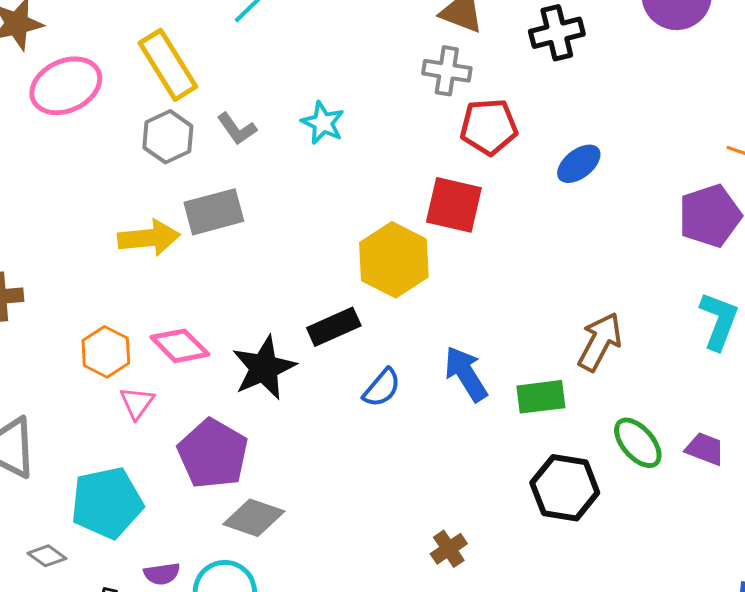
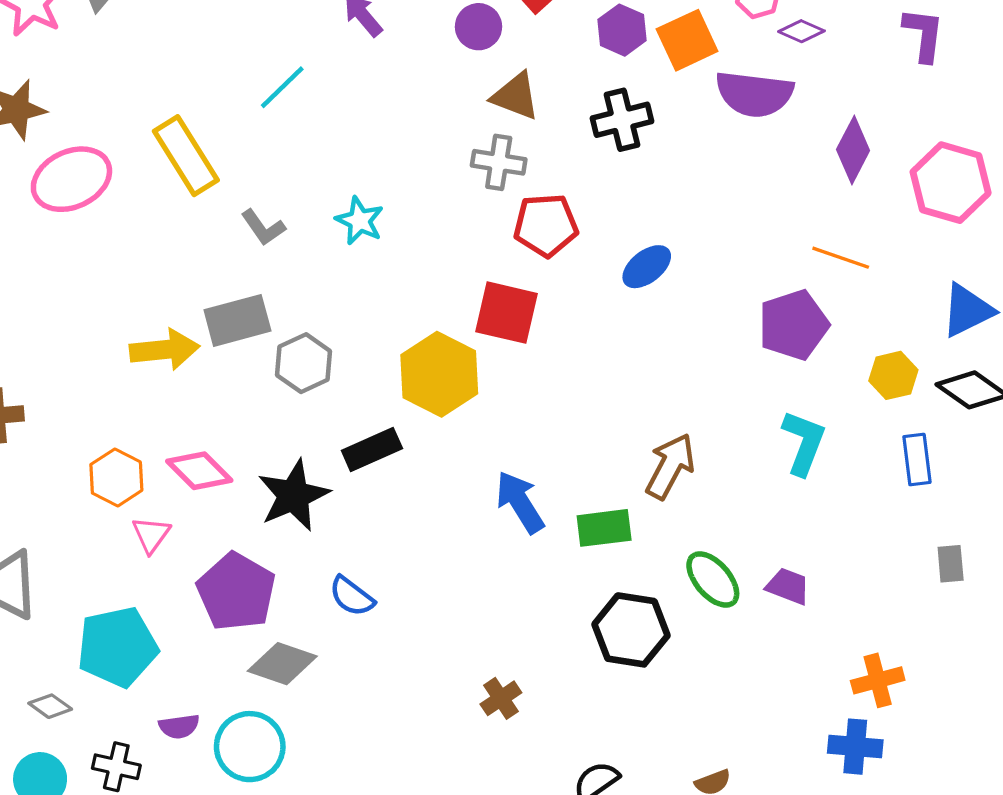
gray hexagon: (168, 137) -> (304, 363), moved
blue semicircle: (382, 388) -> (352, 596), moved, turned 87

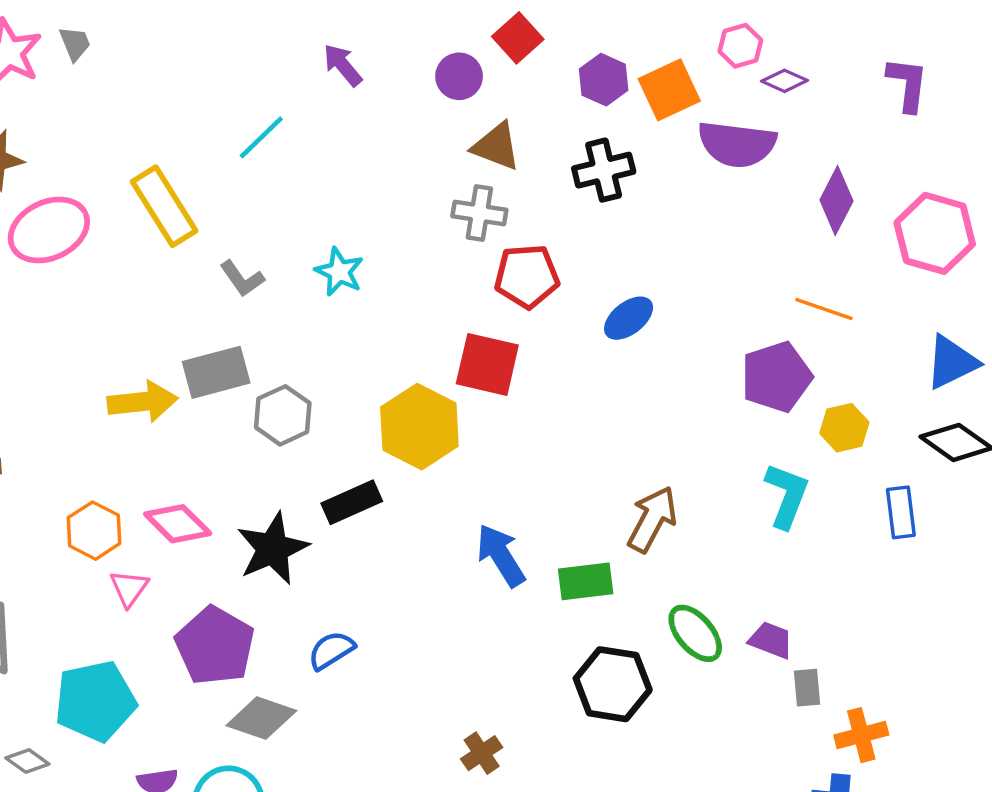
yellow hexagon: (893, 375) -> (844, 428), moved
gray rectangle: (951, 564) -> (807, 688), moved
blue semicircle: (352, 596) -> (331, 650), turned 111

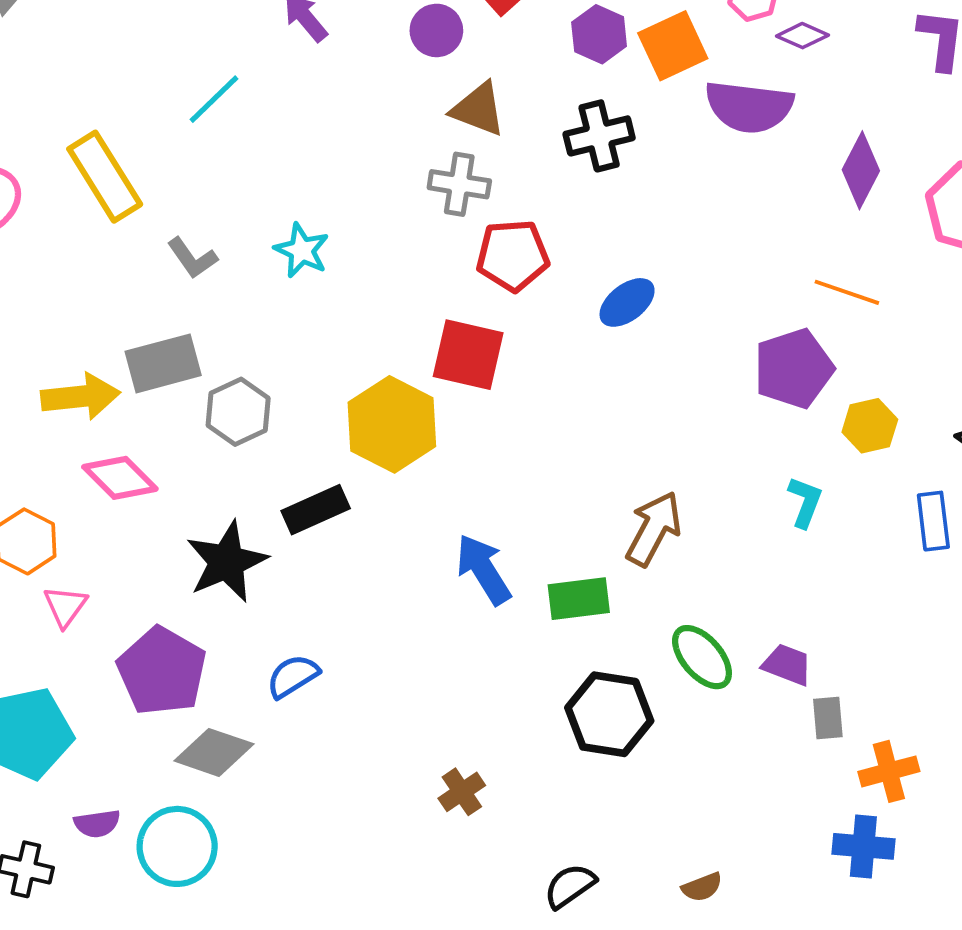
cyan L-shape: (787, 495) -> (805, 502), size x0.7
pink diamond: (178, 524) -> (120, 478), moved

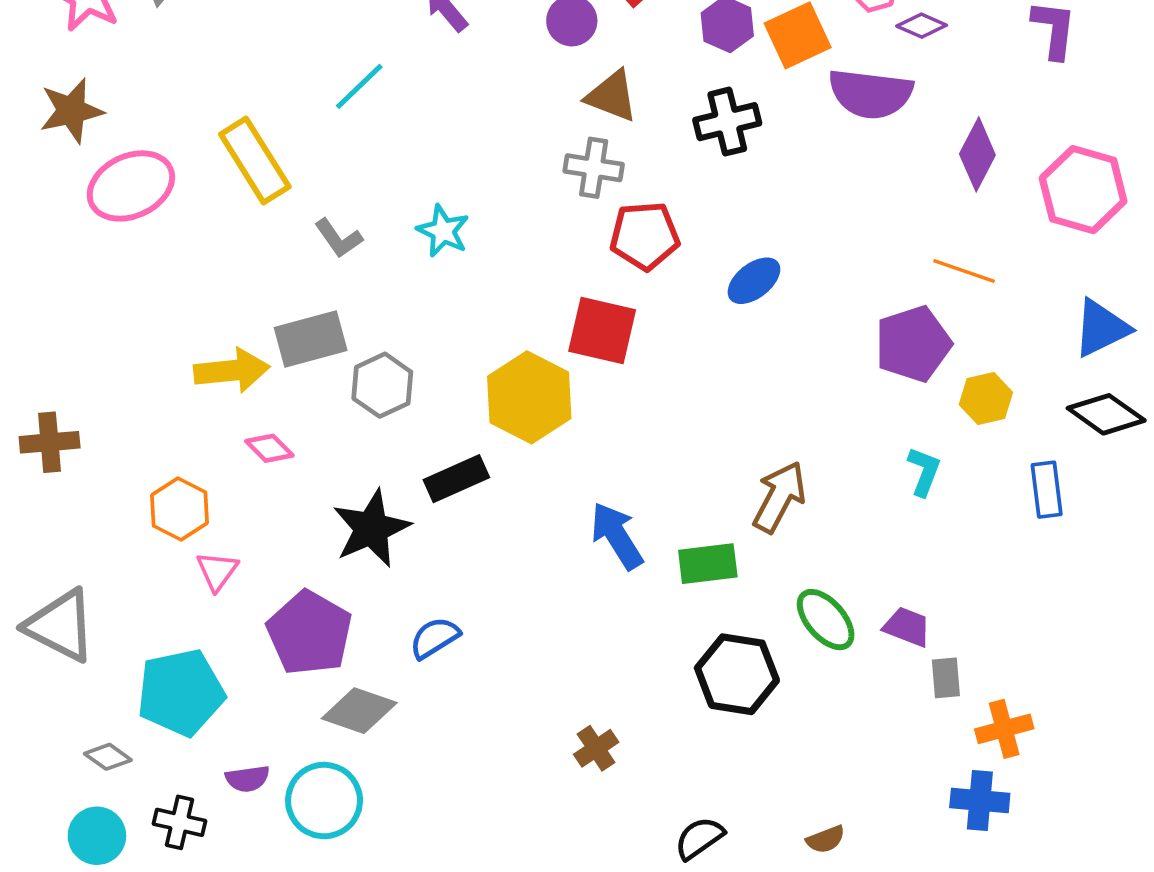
pink diamond: (120, 478) -> (269, 448), size x0.7

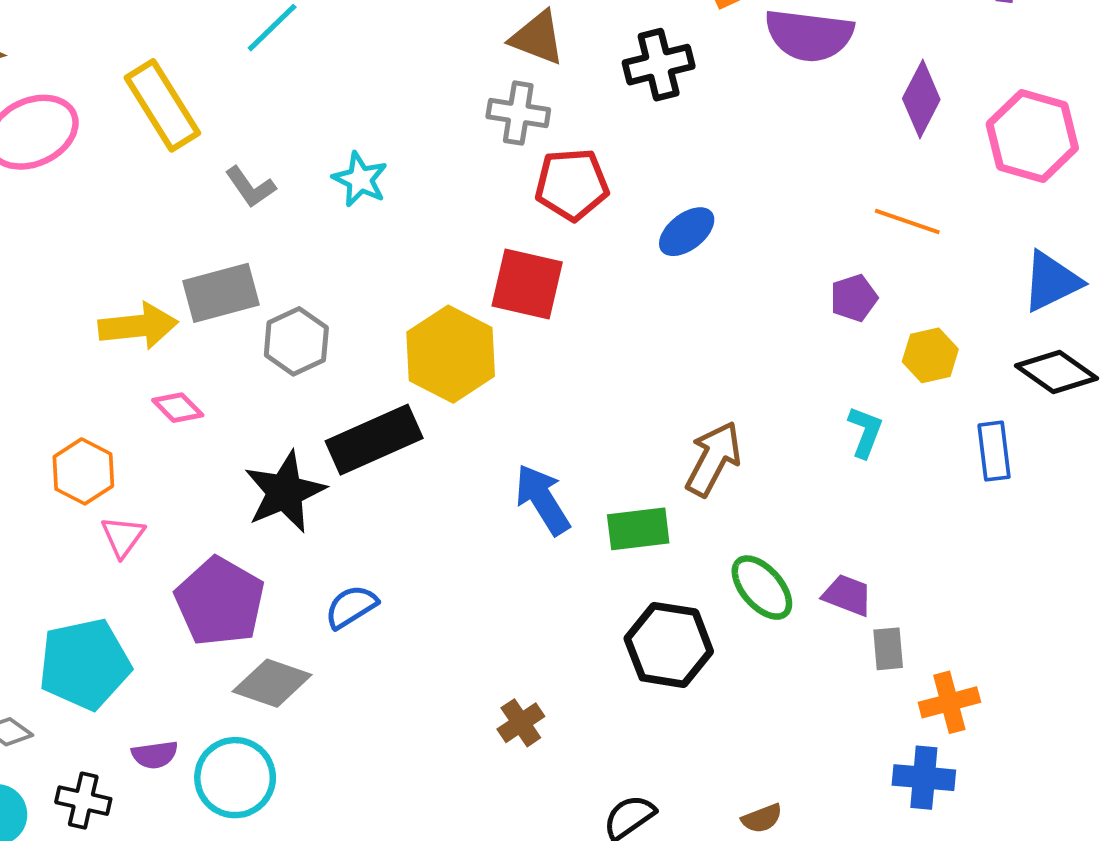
purple pentagon: (913, 344) -> (854, 298), size x0.6
black rectangle: (456, 479) -> (374, 440), size x1.4

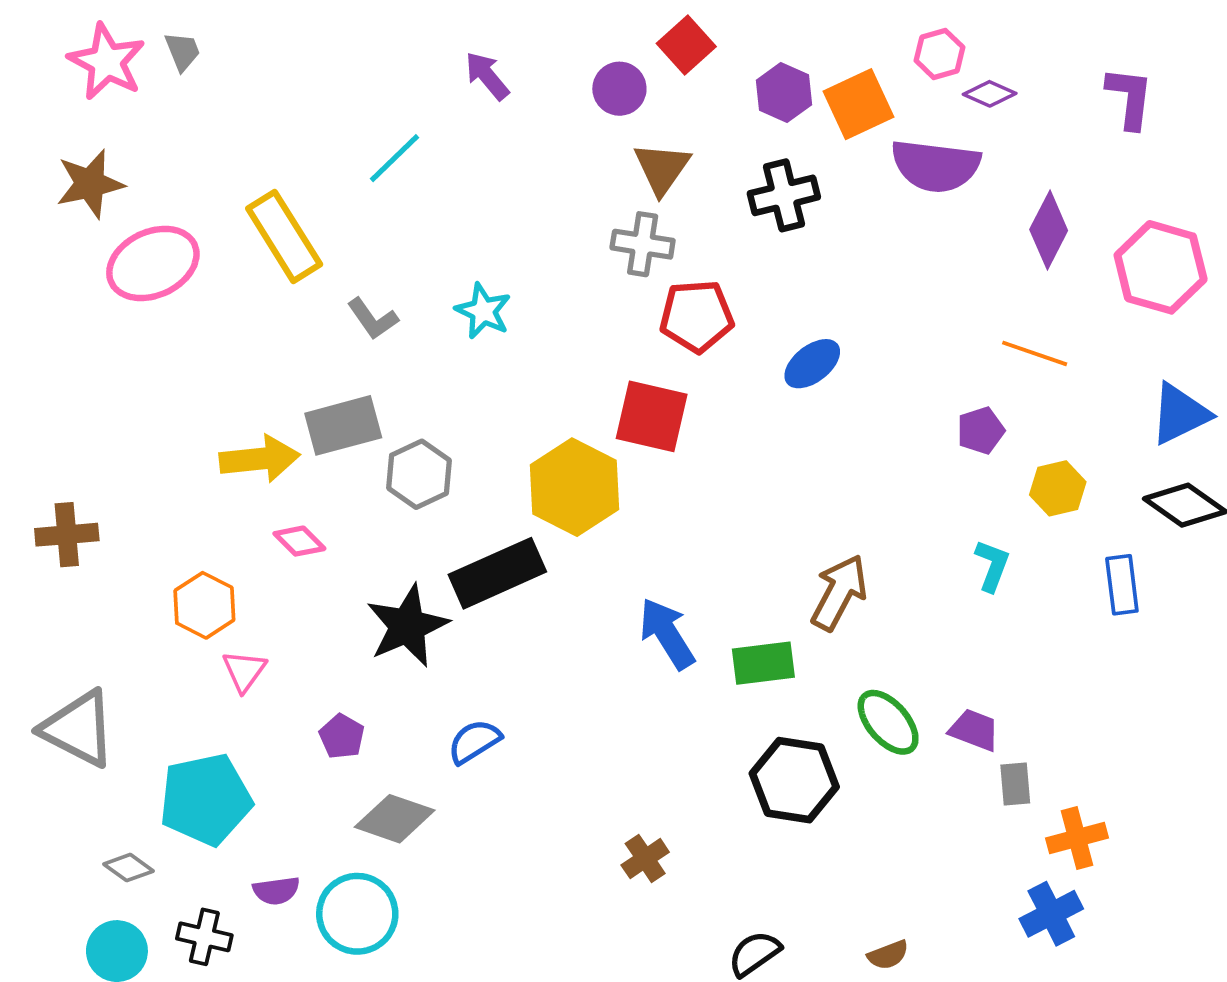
brown triangle: (537, 38) -> (662, 168), turned 44
purple pentagon: (220, 602) -> (342, 736), size x0.5
blue cross: (924, 778) -> (1051, 914), turned -32

